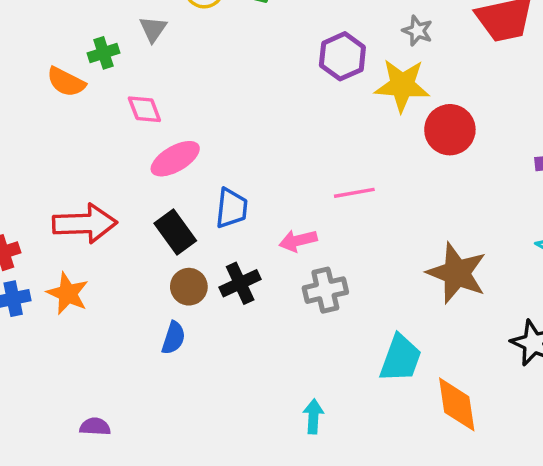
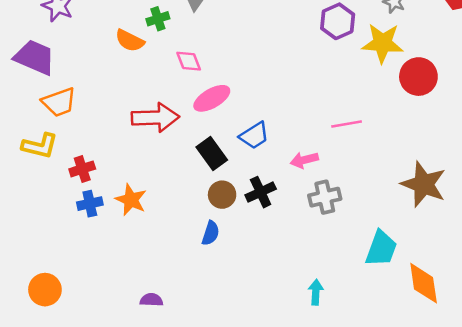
blue trapezoid: (232, 208) -> (254, 136), turned 52
red arrow: (85, 224) -> (155, 118), moved

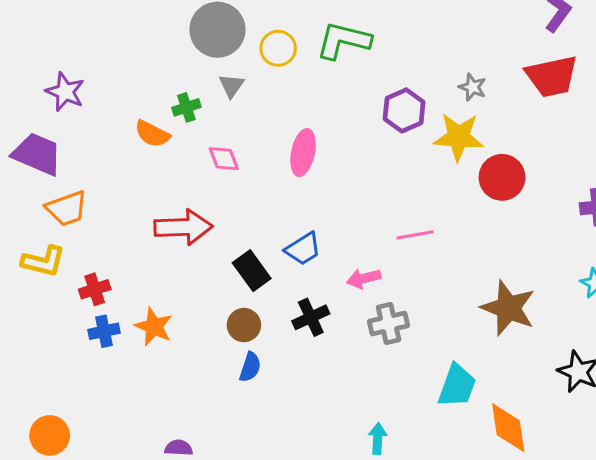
pink ellipse: (212, 98) -> (303, 152), moved, turned -48
brown circle: (222, 195) -> (244, 325), moved

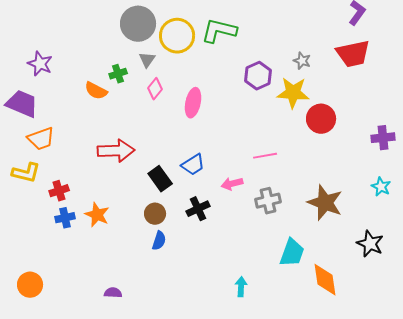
yellow circle: (278, 48) -> (177, 36), size x1.5
pink diamond: (224, 159) -> (155, 89), moved, turned 60
gray cross: (389, 324) -> (268, 201), moved

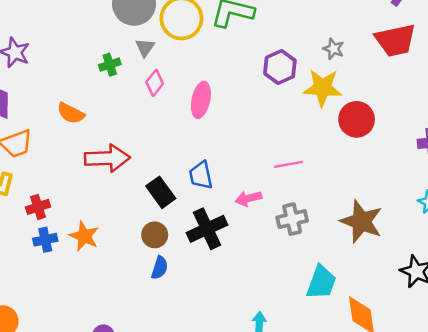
orange semicircle: (96, 91) -> (71, 113), moved
blue trapezoid: (193, 165) -> (201, 175), turned 110
black cross: (198, 209) -> (207, 229), size x1.4

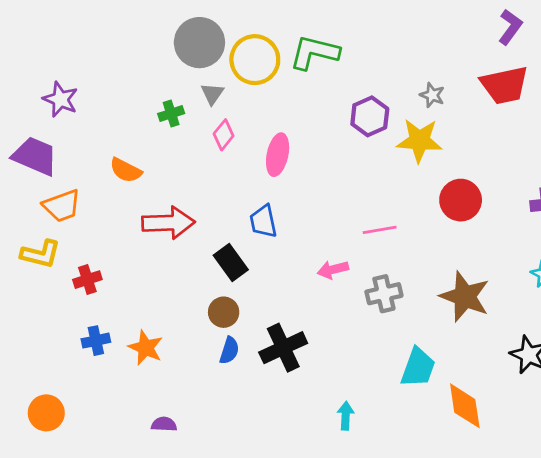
red circle: (357, 119) -> (461, 200), moved
blue trapezoid: (201, 175) -> (263, 221), moved
black cross: (207, 229) -> (283, 348), moved
orange star: (84, 236) -> (146, 348), moved
blue cross: (45, 240) -> (96, 341), moved

